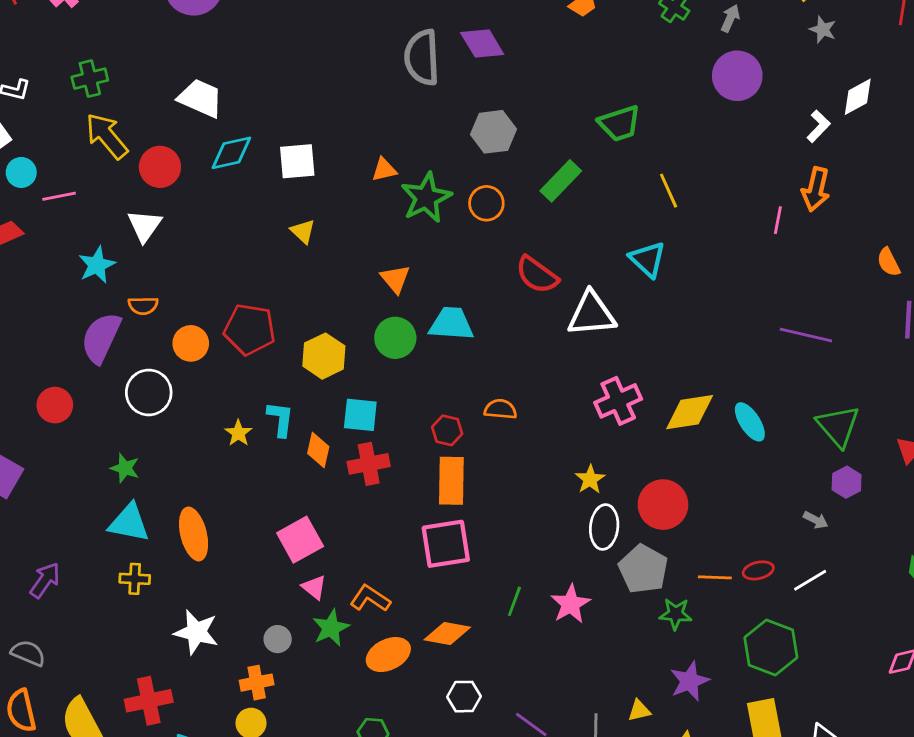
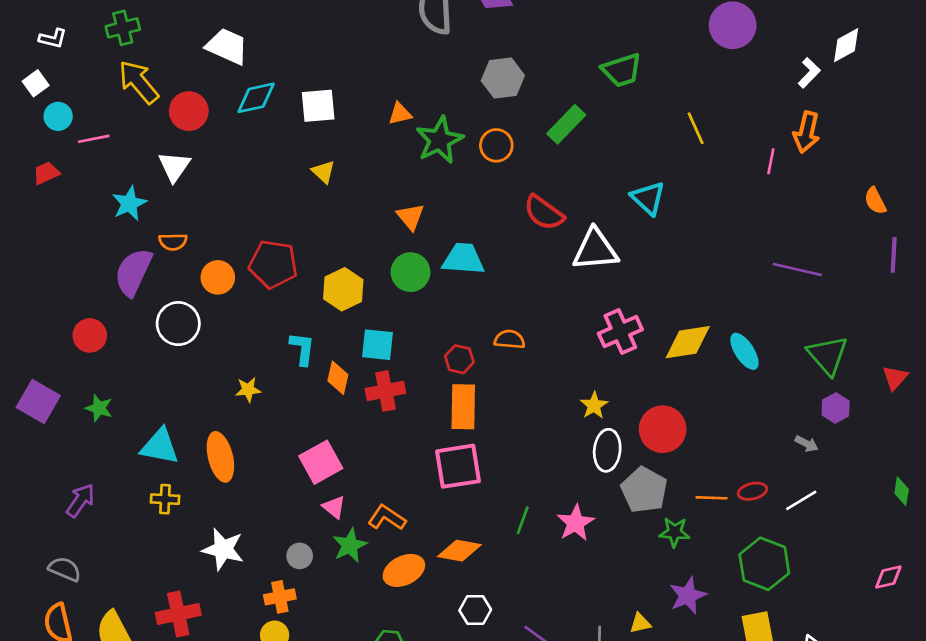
yellow line: (669, 191) -> (696, 128), moved
yellow star: (238, 433) -> (248, 390), moved, turned 30
green star: (125, 468) -> (99, 408), moved

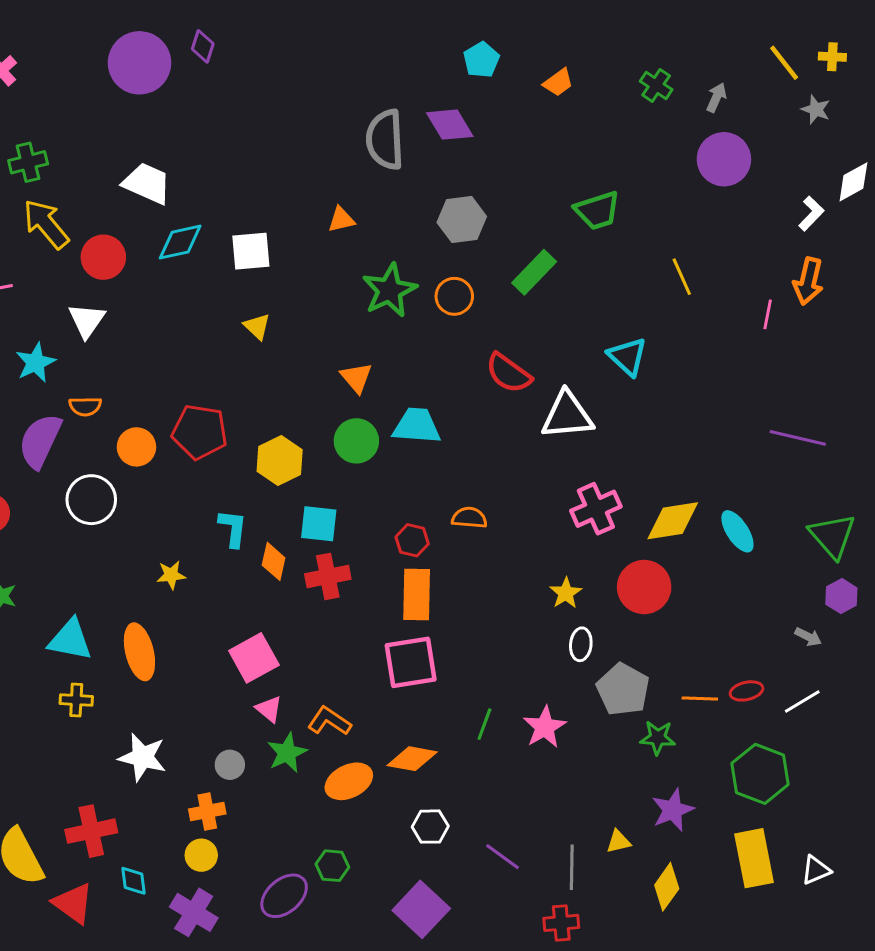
orange triangle: (400, 114) -> (341, 219), moved
red circle: (663, 429) -> (644, 587), moved
white ellipse: (607, 450) -> (581, 644), size x0.7

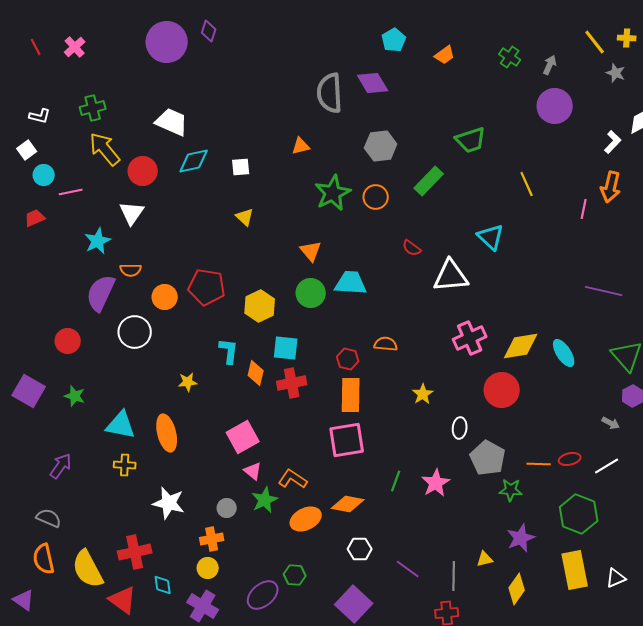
white square: (251, 251) -> (241, 167), size x0.7
red semicircle: (509, 373) -> (412, 248), size x0.6
yellow star: (566, 593) -> (423, 394), moved

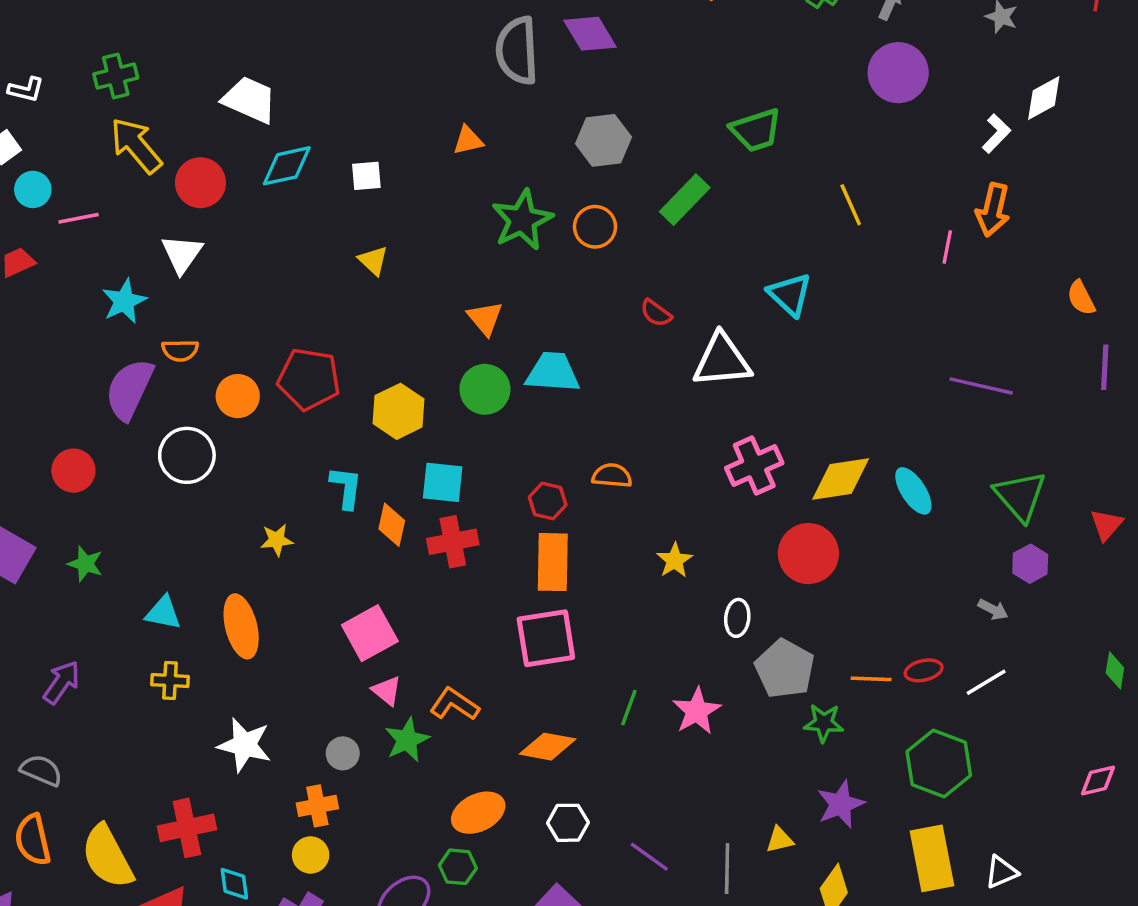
cyan triangle: (121, 425) -> (163, 613), size x0.7
orange ellipse: (306, 519) -> (478, 813), moved

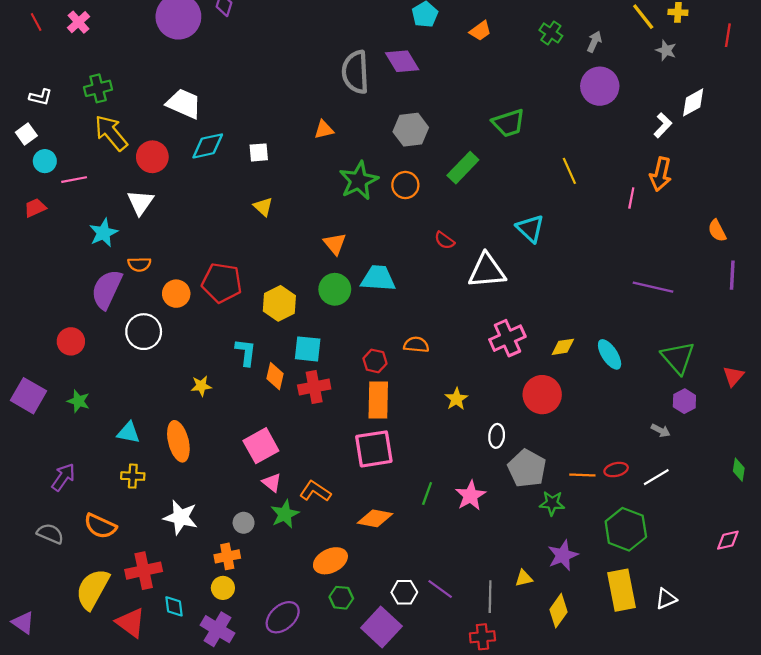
yellow diamond: (841, 479) -> (563, 347), size x0.6
white hexagon: (568, 823) -> (404, 592), moved
orange semicircle: (33, 840) -> (100, 526), moved, turned -52
yellow semicircle: (107, 857) -> (93, 589), turned 57
green hexagon: (458, 867) -> (341, 598), moved

